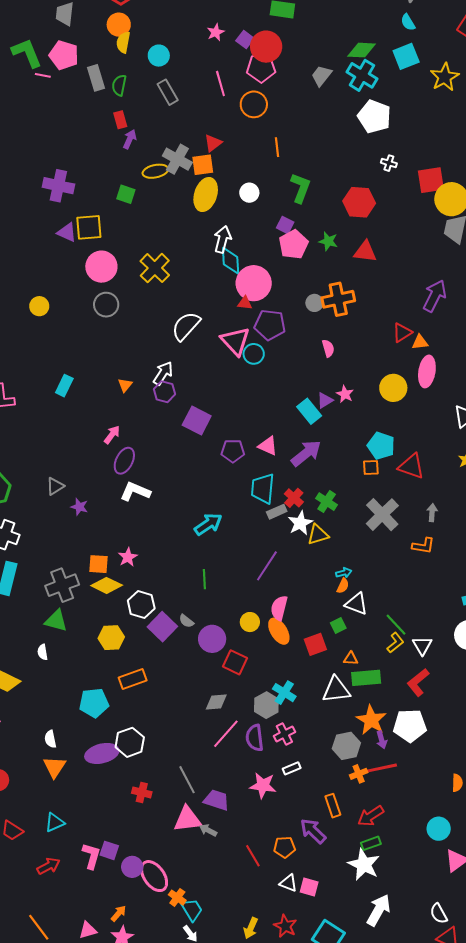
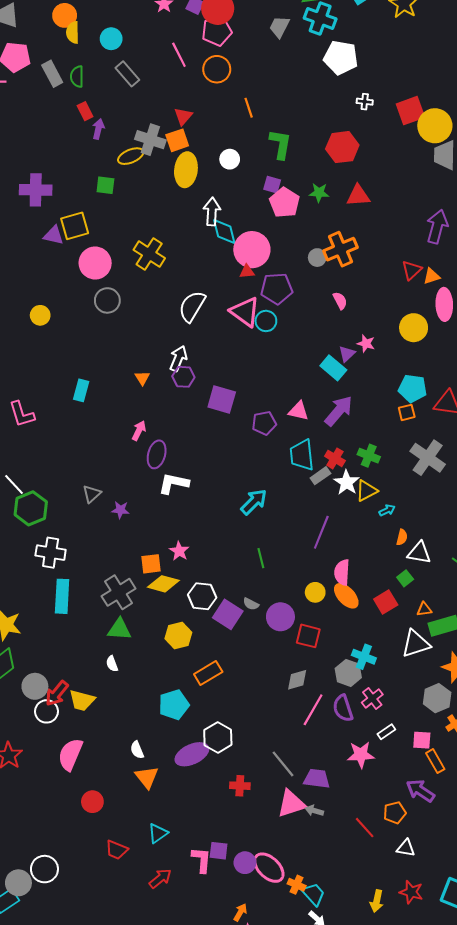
cyan arrow: (344, 573) -> (387, 510), moved
pink square: (309, 887) -> (422, 740), moved

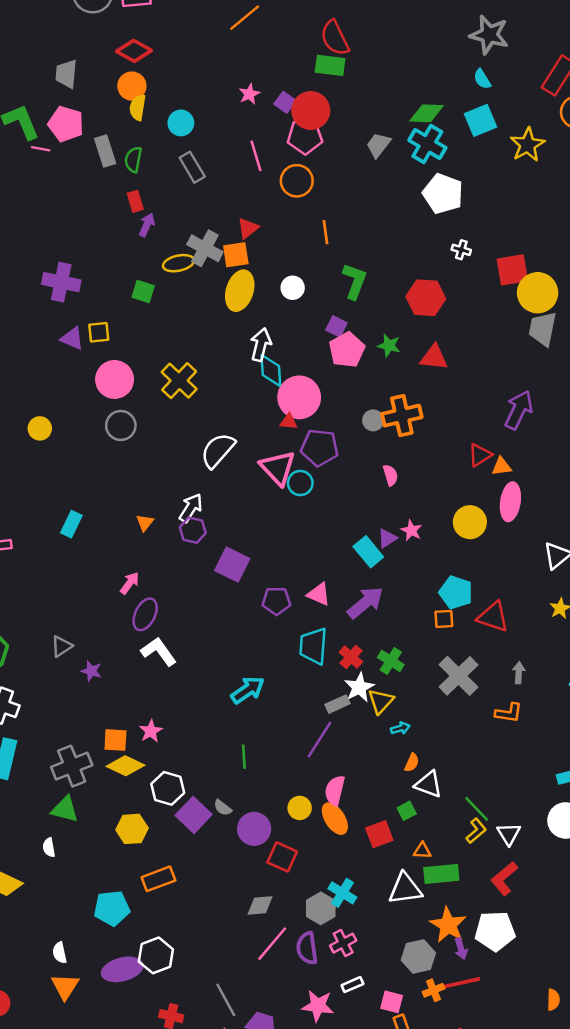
yellow square: (75, 226) -> (99, 332), size x0.7
gray rectangle: (320, 476) -> (338, 704), moved
white L-shape: (174, 483) -> (159, 652), turned 32
yellow triangle: (367, 491) -> (381, 701), turned -30

